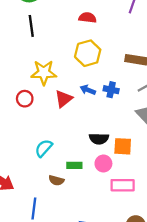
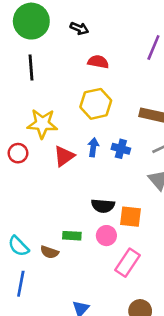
blue arrow: (88, 90) -> (93, 147), turned 72
cyan semicircle: (44, 148) -> (19, 246), moved, turned -90
pink rectangle: (123, 185) -> (128, 263), turned -60

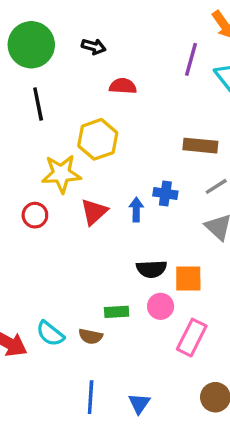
yellow hexagon: (96, 104) -> (98, 139), moved
blue arrow: (93, 147) -> (136, 210), moved
blue line: (21, 284) -> (91, 397), moved

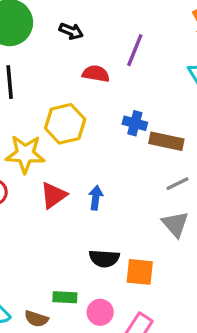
purple line: (191, 59) -> (135, 50), moved
blue cross: (165, 193) -> (135, 123), moved
pink circle: (161, 306) -> (100, 312), moved

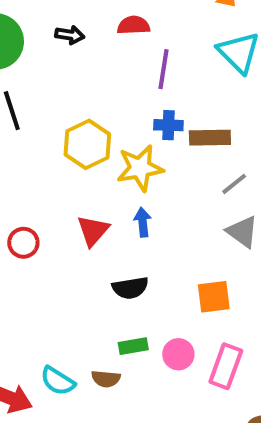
purple line: (135, 50) -> (164, 69), moved
red semicircle: (96, 74) -> (133, 25), moved
yellow star: (25, 154) -> (140, 168), moved
black semicircle: (104, 258) -> (130, 288), moved

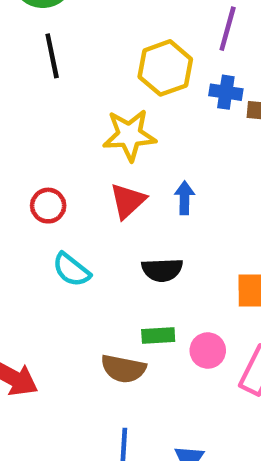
yellow hexagon: (87, 144) -> (165, 68), moved
yellow star: (140, 168) -> (129, 135), moved
brown semicircle: (106, 379) -> (123, 369), size x1.4
cyan semicircle: (58, 381) -> (71, 270), moved

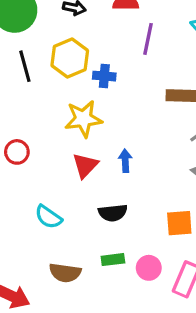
yellow hexagon: (165, 68) -> (70, 58), moved
blue cross: (226, 92) -> (104, 76), moved
red circle: (48, 206) -> (17, 152), moved
brown semicircle: (123, 369) -> (65, 273), moved

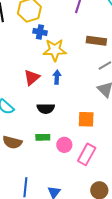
blue cross: (104, 76) -> (40, 32), moved
yellow star: (83, 119) -> (55, 50), moved

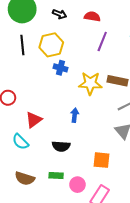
yellow star: (55, 50) -> (90, 83), moved
red triangle: (32, 77) -> (34, 120), moved

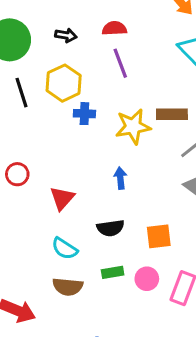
purple line: (102, 42) -> (120, 63), moved, turned -30
cyan semicircle: (20, 142) -> (65, 249), moved
orange square: (101, 160) -> (159, 236), moved

